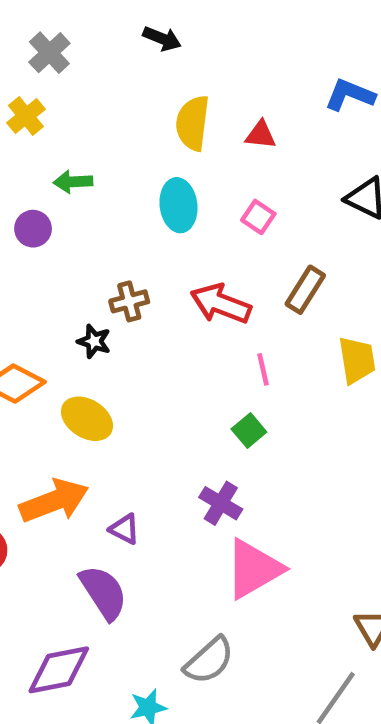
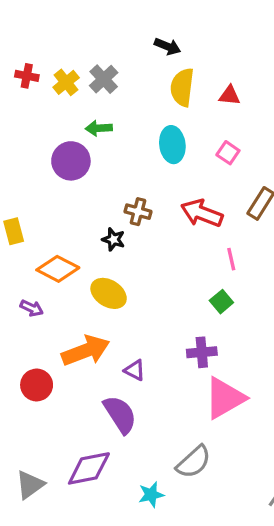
black arrow: (162, 39) -> (167, 46), moved
gray cross: (49, 53) -> (104, 79), moved
purple circle: (33, 229) -> (71, 161), size x1.5
brown cross: (129, 301) -> (138, 212), turned 30
purple cross: (221, 503) -> (202, 352), turned -36

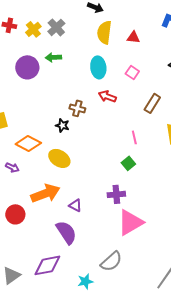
purple circle: (71, 161) -> (27, 67), moved
red arrow: (202, 213) -> (107, 96), moved, size x0.7

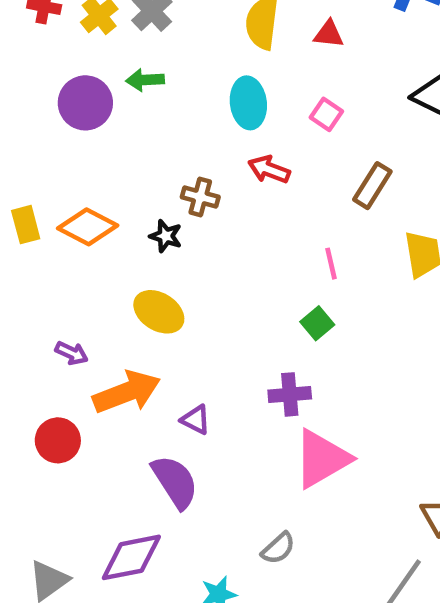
orange diamond: (28, 143) -> (88, 227), moved
purple arrow: (12, 167) -> (72, 353), moved
gray semicircle: (111, 261) -> (278, 548), size x0.7

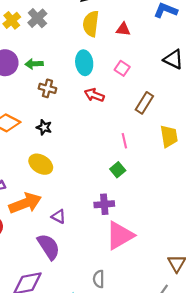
green arrow: (145, 80) -> (34, 64), moved
brown cross: (200, 197) -> (47, 88), moved
gray semicircle: (278, 548) -> (99, 279), turned 132

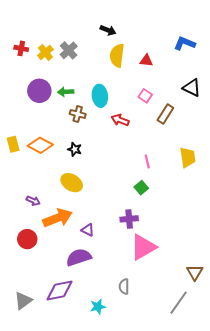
cyan ellipse: (84, 63) -> (100, 96), moved
brown rectangle: (144, 103) -> (165, 114), moved
purple semicircle: (49, 247) -> (79, 257), turned -75

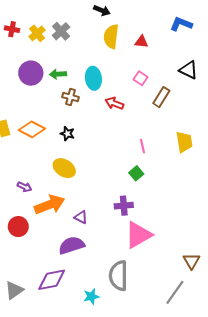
gray semicircle: (124, 286) -> (119, 276), size x1.8

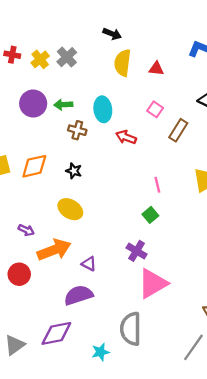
orange diamond: (32, 129) -> (34, 166), turned -40
purple cross: (124, 206) -> (137, 251), turned 36

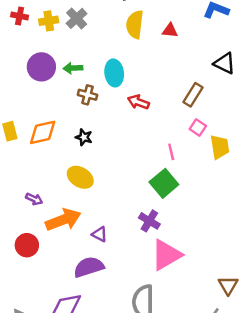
yellow cross: (40, 59) -> (49, 21), turned 30
pink square: (155, 109) -> (198, 128), moved
green square: (150, 215) -> (164, 183), size x1.6

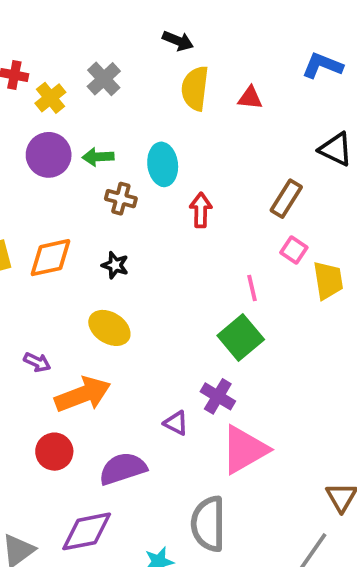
yellow cross: (49, 21) -> (50, 98), moved, turned -30
red arrow: (138, 102) -> (201, 210), turned 70
purple triangle: (100, 234) -> (176, 423), moved
red circle: (27, 245) -> (54, 452), moved

